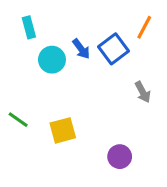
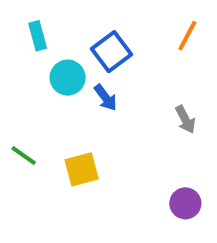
blue arrow: (81, 49) -> (106, 98), moved
blue square: (114, 49) -> (111, 52), moved
purple circle: (120, 157) -> (185, 203), moved

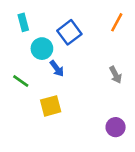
blue arrow: (106, 98) -> (57, 69), moved
green line: (24, 155) -> (21, 81), moved

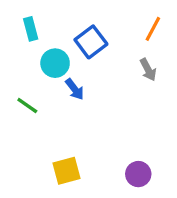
gray arrow: (116, 75) -> (148, 70), moved
yellow square: (51, 106) -> (66, 171), moved
purple circle: (116, 127) -> (138, 174), moved

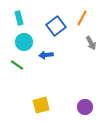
orange line: (153, 29) -> (82, 18), moved
cyan circle: (55, 63) -> (24, 42), moved
blue arrow: (75, 89) -> (46, 55), turned 120

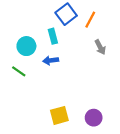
cyan rectangle: (19, 18) -> (53, 36), moved
blue square: (56, 26) -> (66, 14), moved
yellow square: (41, 105) -> (59, 115), moved

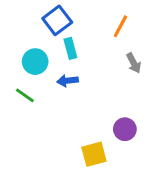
blue square: (66, 14) -> (57, 20), moved
yellow square: (59, 115) -> (94, 154), moved
purple circle: (94, 118) -> (125, 129), moved

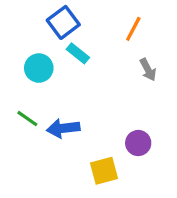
cyan rectangle: (70, 48) -> (78, 53), turned -36
blue arrow: (67, 81) -> (63, 128), moved, size x1.4
green line: (25, 95) -> (27, 119), moved

